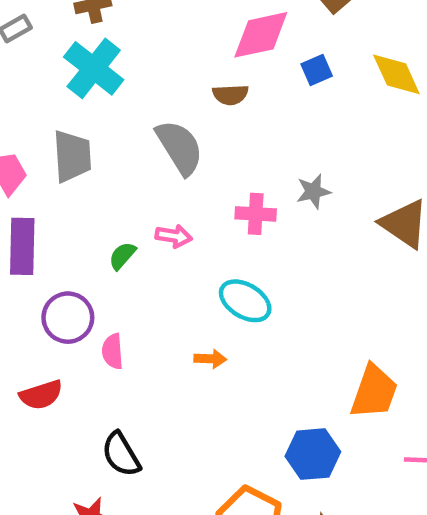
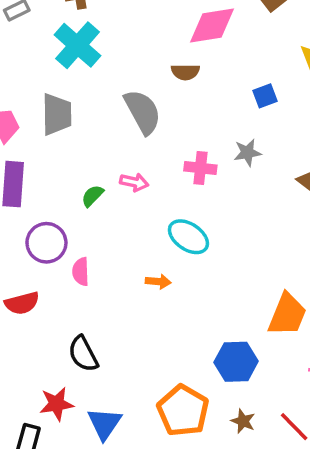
blue square: (317, 70) -> (265, 96), moved

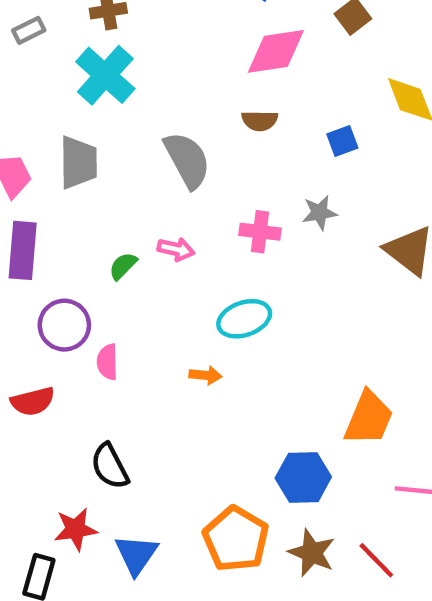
brown semicircle: (185, 72) -> (260, 121), moved
cyan ellipse: (188, 237) -> (244, 319), turned -54
brown star: (243, 421) -> (312, 553), size x1.5

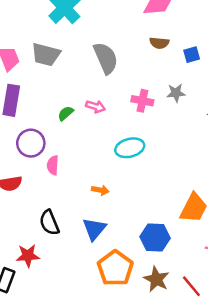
brown semicircle: (260, 121) -> (159, 43), moved
gray trapezoid: (78, 163) -> (46, 55), turned 100
orange arrow: (205, 375) -> (100, 190), moved
blue triangle: (136, 555) -> (94, 229), moved

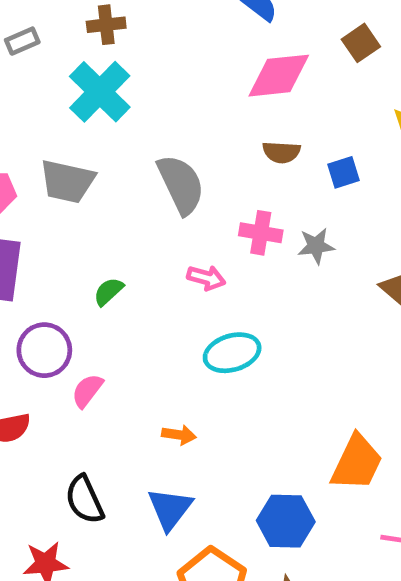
pink cross: (142, 101) -> (261, 233), moved
pink arrow: (95, 107) -> (206, 278), moved
pink semicircle: (53, 165) -> (87, 391), turned 36

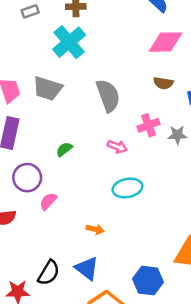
pink cross: (261, 233) -> (148, 125), turned -35
black semicircle: (84, 500) -> (49, 273), moved, turned -130
blue triangle: (170, 509) -> (87, 268), turned -35

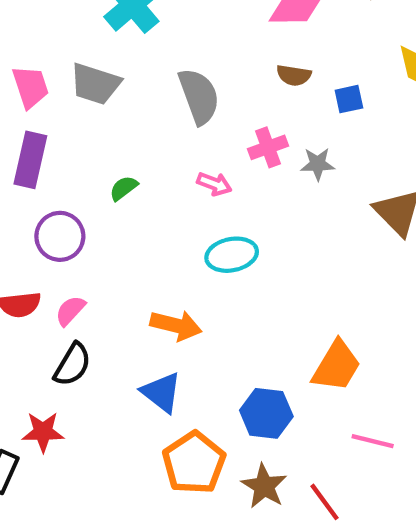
pink semicircle: (48, 201) -> (70, 311), moved
orange arrow: (95, 229) -> (176, 325), size x1.6
black semicircle: (49, 273) -> (72, 365), moved

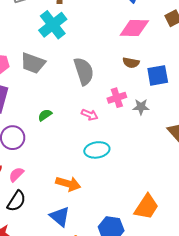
blue square: (349, 99) -> (158, 75), size x1.5

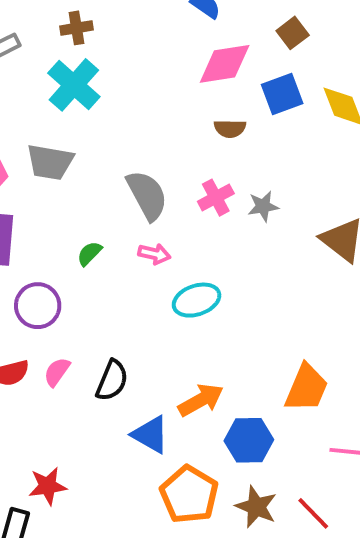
gray semicircle: (84, 71) -> (147, 195), moved
blue square: (158, 75) -> (282, 94), moved
pink arrow: (90, 115) -> (154, 254), moved
orange arrow: (68, 184) -> (201, 400), moved, turned -35
black semicircle: (16, 201) -> (112, 381), moved

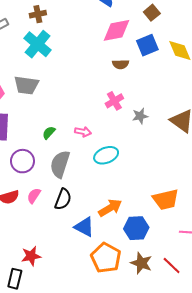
gray semicircle: (147, 195) -> (60, 164), moved, turned -132
gray star: (263, 206) -> (140, 116), moved
orange trapezoid: (306, 388) -> (166, 199), turned 56

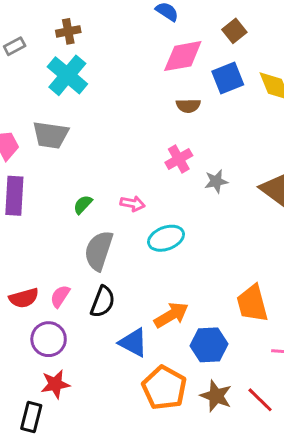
purple circle: (22, 161) -> (49, 339), moved
orange trapezoid: (166, 199) -> (252, 303), turned 88

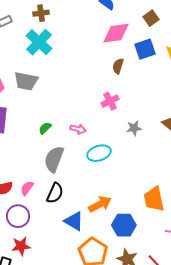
brown semicircle: (188, 106) -> (118, 66), turned 105
gray star: (216, 181) -> (134, 128), moved

